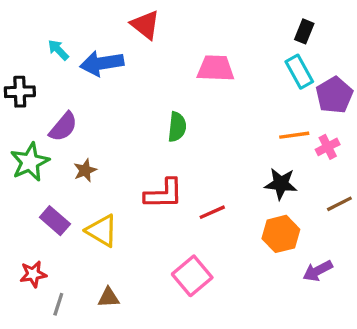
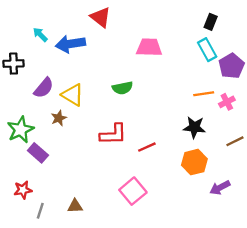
green semicircle: (177, 127) -> (123, 88), turned 72
green star: (30, 162) -> (20, 130), moved
yellow triangle: (102, 231) -> (73, 95), moved

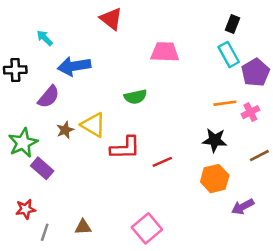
blue arrow: (70, 44) -> (74, 66), moved
yellow triangle: (73, 95) -> (93, 125), moved
pink square: (133, 191) -> (147, 228), moved

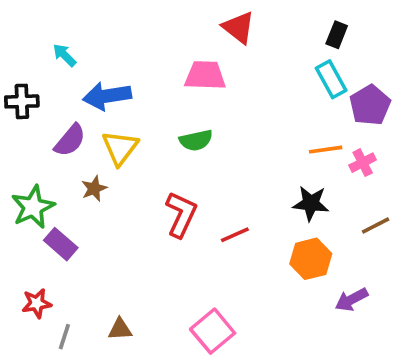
red triangle: (111, 19) -> (239, 27), moved
pink trapezoid: (165, 52) -> (205, 76), moved
yellow triangle: (93, 125) -> (120, 148), moved, turned 36
red L-shape: (125, 148) -> (181, 214), turned -64

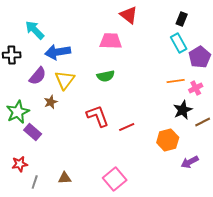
cyan arrow: (64, 55) -> (35, 30), size x1.5
black star: (311, 203) -> (183, 110), moved, turned -30
red L-shape: (181, 214) -> (98, 116), turned -45

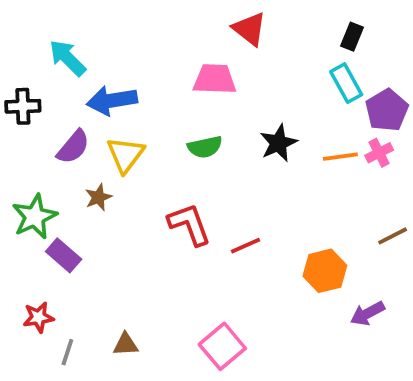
pink cross: (196, 88) -> (379, 153), moved
black star: (183, 110) -> (278, 143), moved

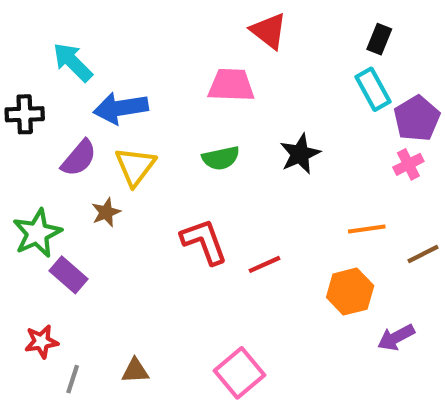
orange line: (340, 157) -> (367, 229), moved

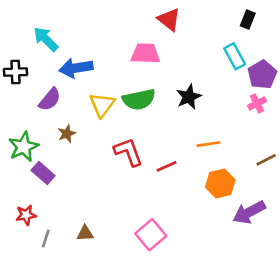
black rectangle: (379, 39) -> (248, 19), moved
green semicircle: (221, 158) -> (139, 99), size x1.4
yellow triangle: (135, 166) -> (102, 105), moved
orange line: (367, 229) -> (208, 144), moved
purple arrow: (396, 337) -> (249, 212), size x1.4

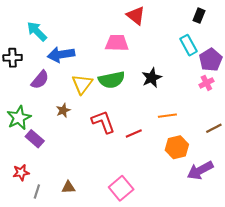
brown star: (67, 134) -> (63, 110), moved

